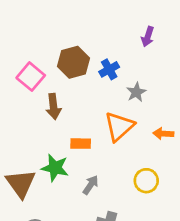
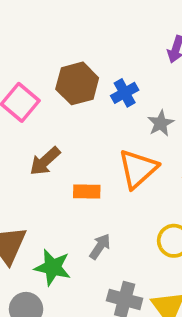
brown arrow: (54, 106) -> (45, 161), moved, turned 55
green star: (55, 168) -> (53, 267), moved

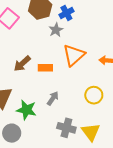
gray star: (161, 123) -> (56, 30), moved
brown arrow: (45, 161) -> (22, 64), moved

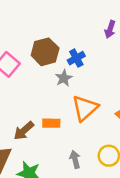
brown arrow: (22, 64) -> (24, 131), moved
gray arrow: (53, 98) -> (75, 159), moved, turned -48

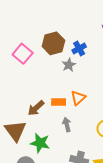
orange triangle: (85, 108) -> (78, 98), moved, size x0.7
gray arrow: (75, 159) -> (67, 125), moved

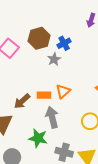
gray arrow: (67, 125) -> (52, 117), size x1.5
green star: (40, 143) -> (38, 138), moved

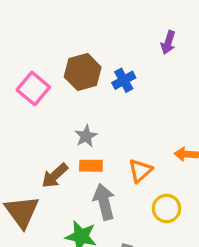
gray star: (54, 59) -> (86, 136), moved
orange triangle: (63, 91) -> (140, 171), moved

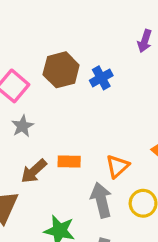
gray star: (86, 136) -> (23, 126), moved
gray arrow: (104, 202) -> (101, 200), moved

